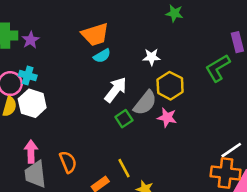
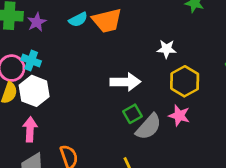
cyan semicircle: (102, 56) -> (78, 20), moved
white arrow: (116, 90) -> (125, 82), turned 48
gray semicircle: (145, 103) -> (149, 127), moved
pink arrow: (31, 152) -> (30, 129), moved

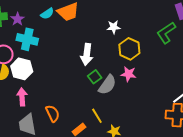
cyan cross: (31, 60) -> (27, 39), moved, size x1.5
white arrow: (125, 82) -> (87, 54), turned 105

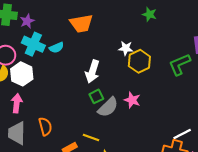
cyan semicircle: (47, 14) -> (56, 48), moved
yellow hexagon: (129, 49) -> (139, 61), moved
yellow line: (97, 116) -> (91, 138), turned -49

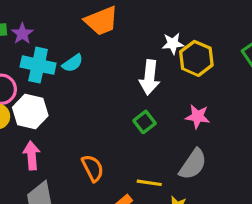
white arrow: (92, 72) -> (150, 77), moved
gray semicircle: (108, 107) -> (193, 164), moved
orange semicircle: (45, 126) -> (93, 168), moved

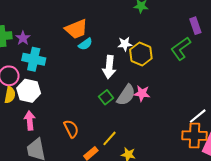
cyan semicircle: (73, 63) -> (85, 44), moved
gray semicircle: (193, 164) -> (126, 95), moved
yellow line: (149, 183) -> (110, 138), turned -56

